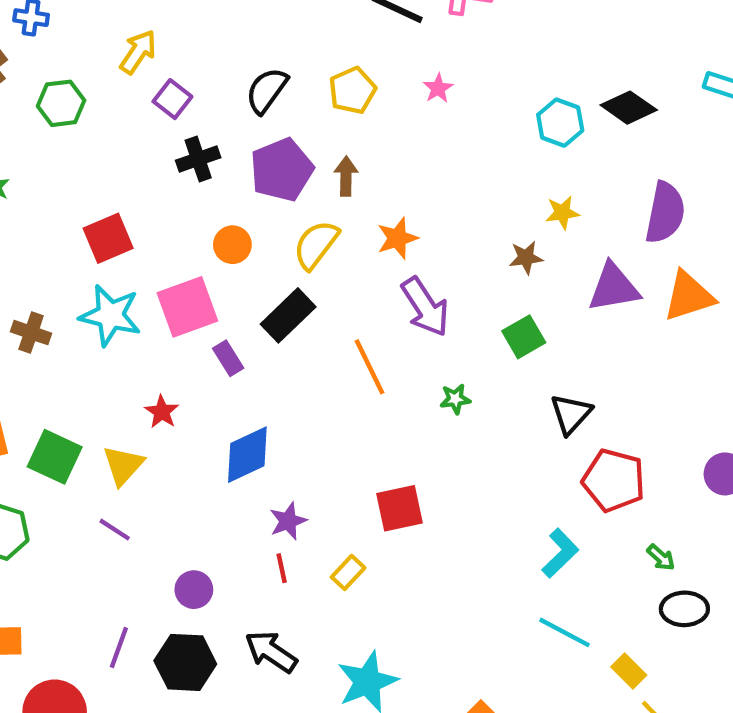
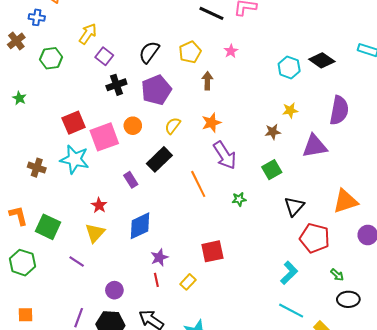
brown arrow: (346, 176) -> (207, 81), moved
yellow semicircle: (316, 245) -> (173, 126), size x0.7
orange triangle: (689, 296) -> (345, 201), moved
pink square: (187, 307) -> (104, 137), moved
yellow triangle: (123, 465) -> (95, 233), moved

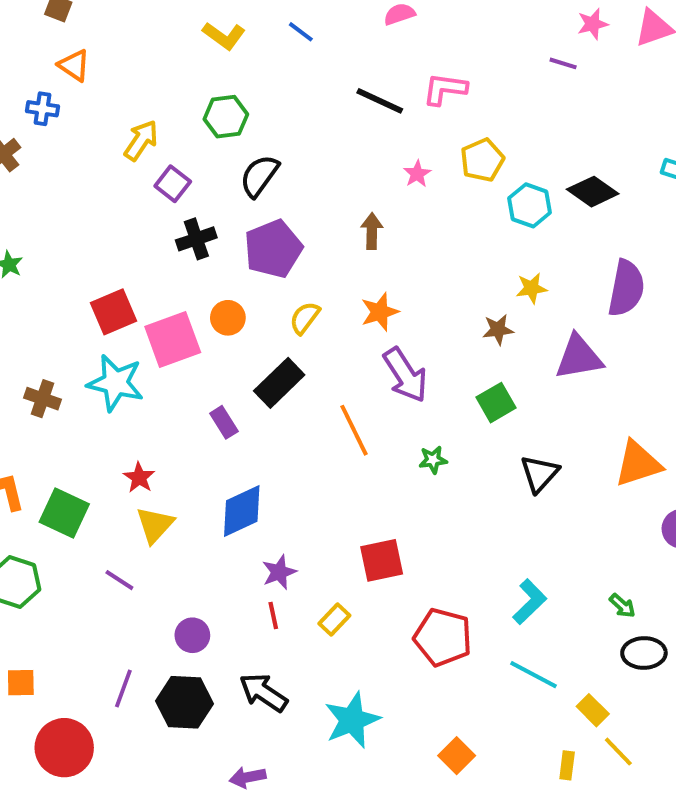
yellow pentagon: (190, 52) -> (482, 160), moved
green hexagon: (51, 58) -> (226, 117), moved
red star: (99, 205) -> (139, 478), moved
red pentagon: (315, 238) -> (443, 637), moved

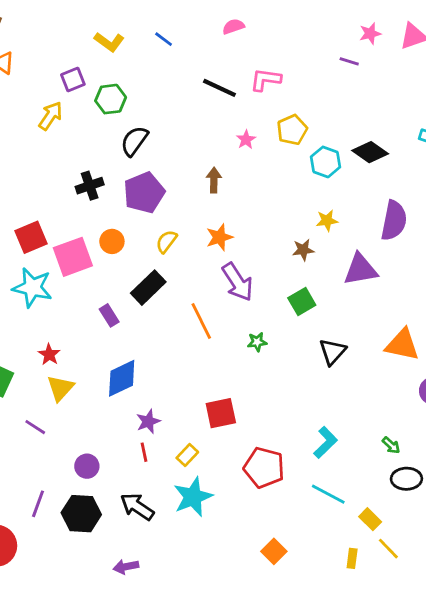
purple square: (173, 184) -> (73, 80), moved, turned 30
orange triangle: (638, 464) -> (402, 345), turned 30
cyan star: (352, 720) -> (193, 497), moved

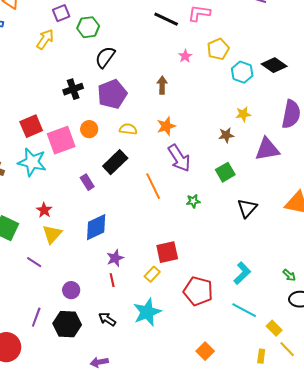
yellow semicircle: (166, 241) -> (128, 129), turned 60
yellow rectangle: (187, 455) -> (152, 274), moved
black arrow: (137, 507) -> (107, 319), size x0.7

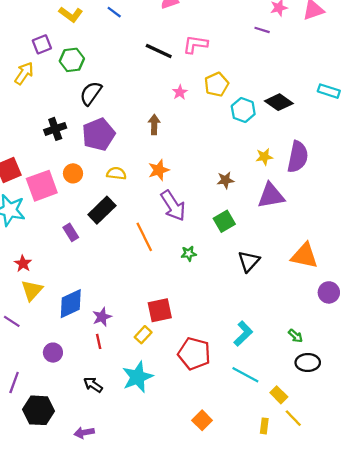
yellow star: (243, 114) -> (264, 157), moved
blue diamond: (96, 227) -> (71, 304), moved
black hexagon: (67, 324) -> (39, 410), moved

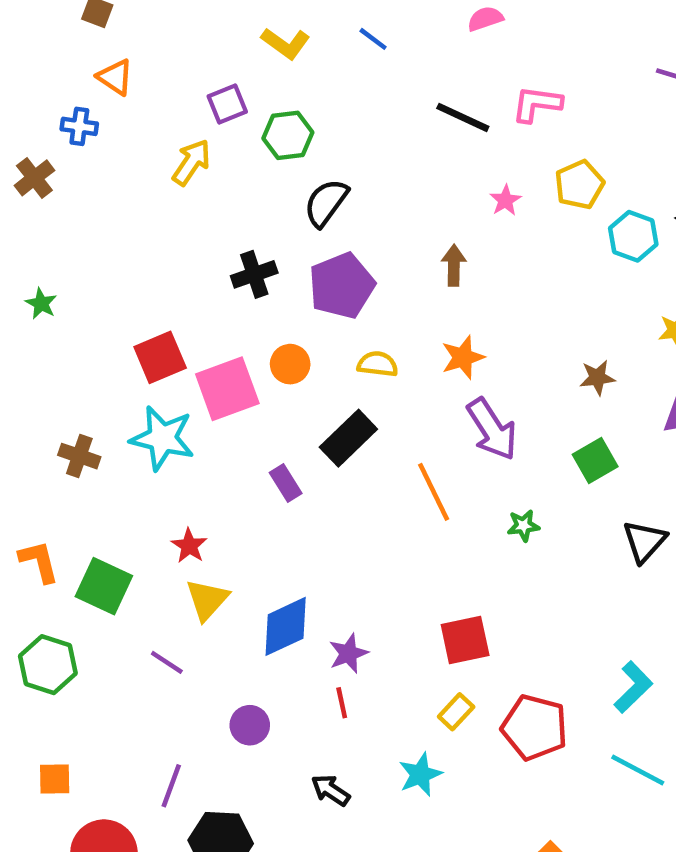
yellow rectangle: (143, 335) -> (456, 712), moved
cyan star: (138, 377) -> (420, 775), size x0.7

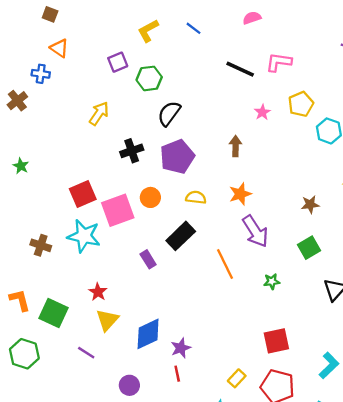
yellow L-shape: (286, 43) -> (148, 31), turned 115
yellow arrow: (191, 162) -> (99, 113), moved
red square: (465, 640) -> (276, 341), moved

